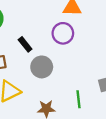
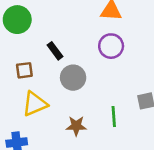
purple circle: (63, 33) -> (111, 46), moved

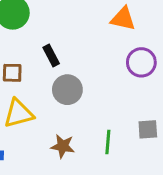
purple circle: (111, 46) -> (141, 62), moved

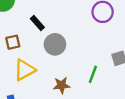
green line: (108, 142) -> (93, 74), turned 30

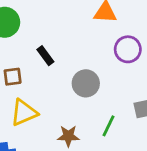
gray circle: (55, 44) -> (86, 83), moved

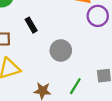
purple circle: (128, 49) -> (98, 16), moved

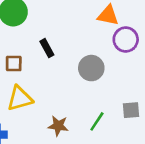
gray circle: (61, 50) -> (91, 68), moved

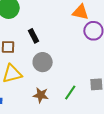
gray circle: (91, 68) -> (43, 62), moved

